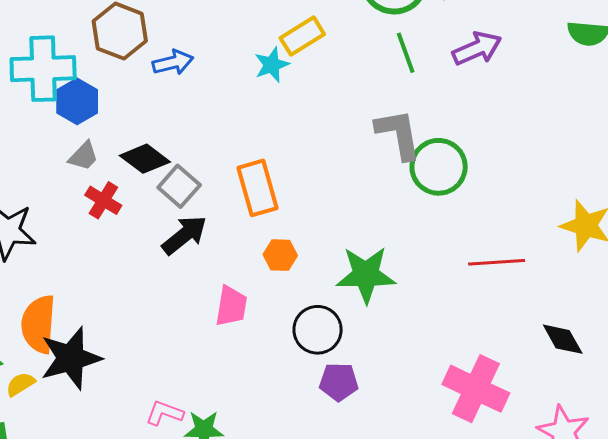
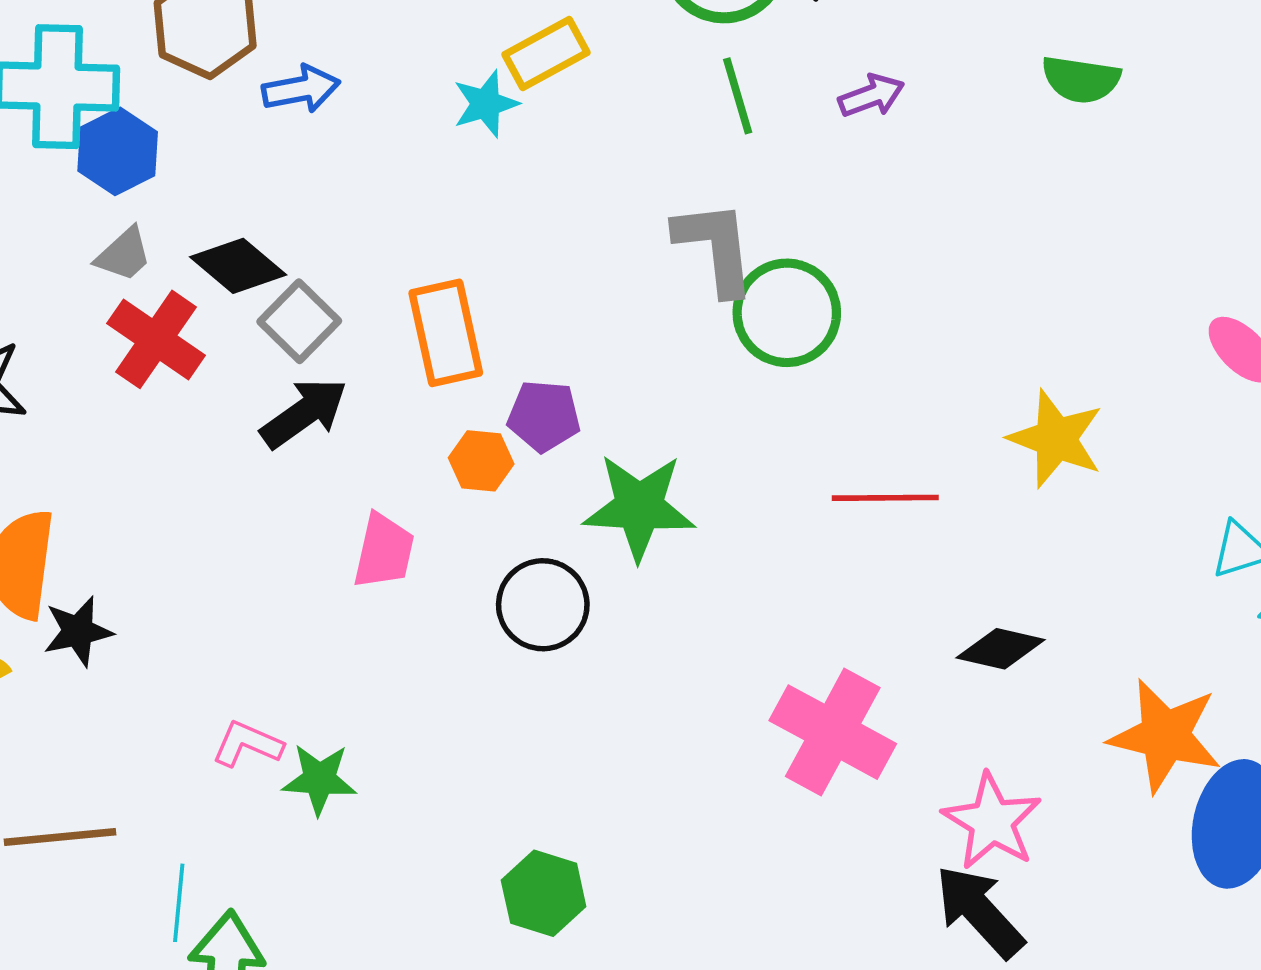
purple arrow: (477, 49) -> (872, 96), size x0.7
red cross: (103, 200) -> (156, 339), size x1.4
black diamond: (563, 339) -> (1001, 649), turned -51
black star: (71, 358) -> (78, 631), size x0.6
purple pentagon: (339, 382) -> (544, 416), moved

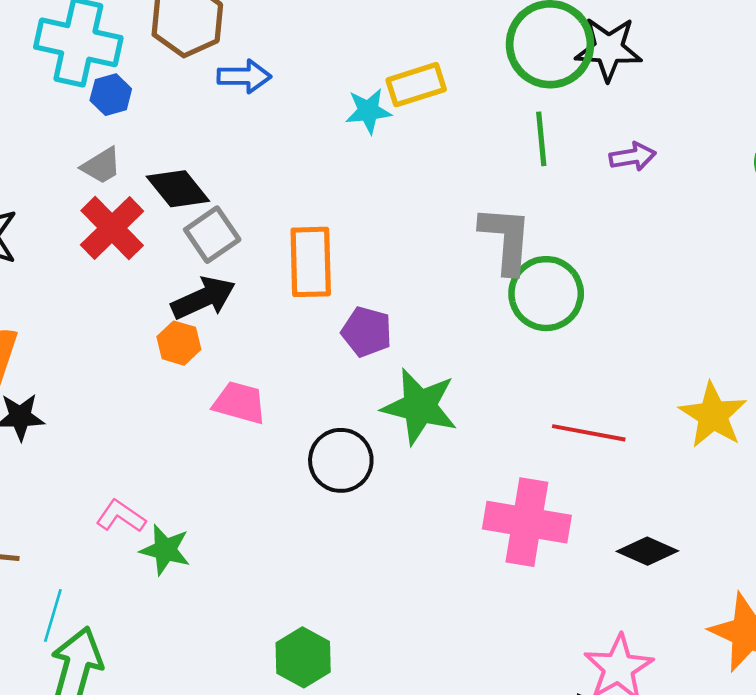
blue hexagon: (118, 151) -> (111, 95), size x0.7
orange hexagon: (481, 461) -> (179, 343), moved
pink trapezoid: (384, 551) -> (239, 403), turned -98
pink cross: (833, 732) -> (527, 522), moved, turned -30

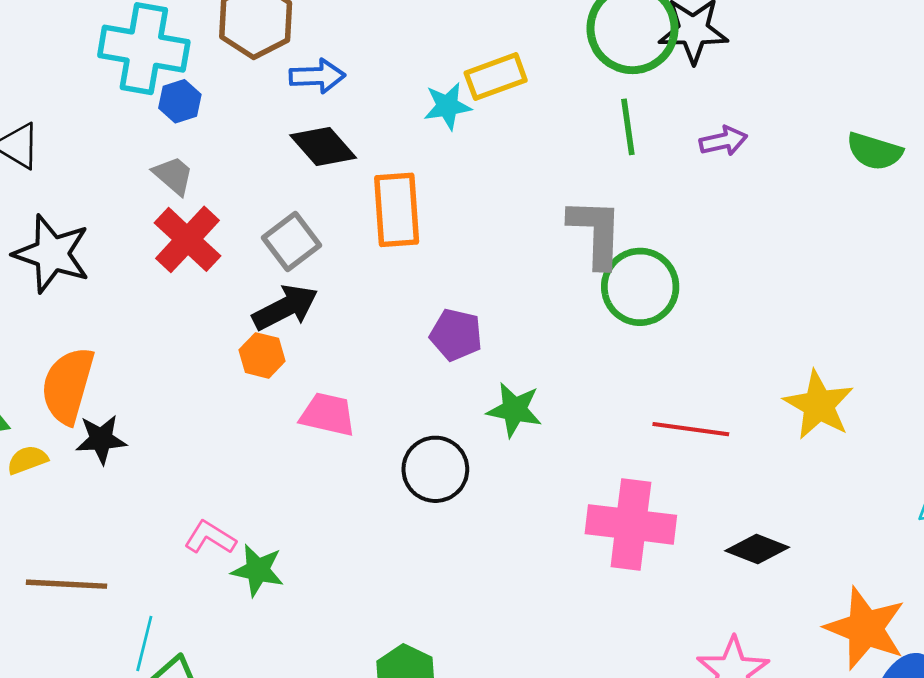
gray trapezoid: (101, 166) -> (173, 175), turned -105
black diamond: (178, 189) -> (323, 147), moved
orange rectangle: (311, 262) -> (397, 210), moved
green star: (420, 406) -> (514, 410), size x0.7

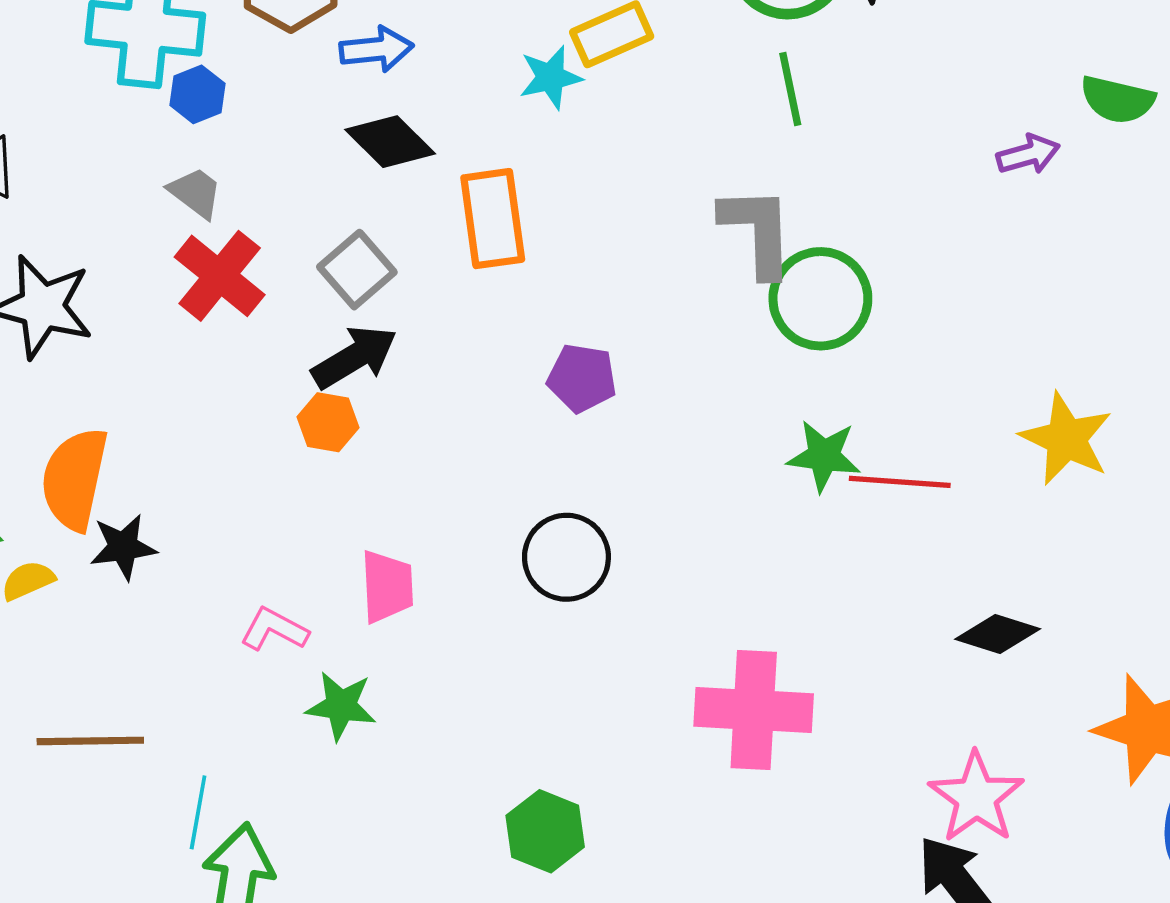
purple arrow: (723, 141) -> (1028, 154), moved
green star: (514, 410) -> (824, 456), moved
pink trapezoid: (328, 414) -> (387, 586), moved, turned 78
pink cross: (631, 524) -> (754, 710), moved
pink L-shape: (210, 538) -> (274, 629), moved

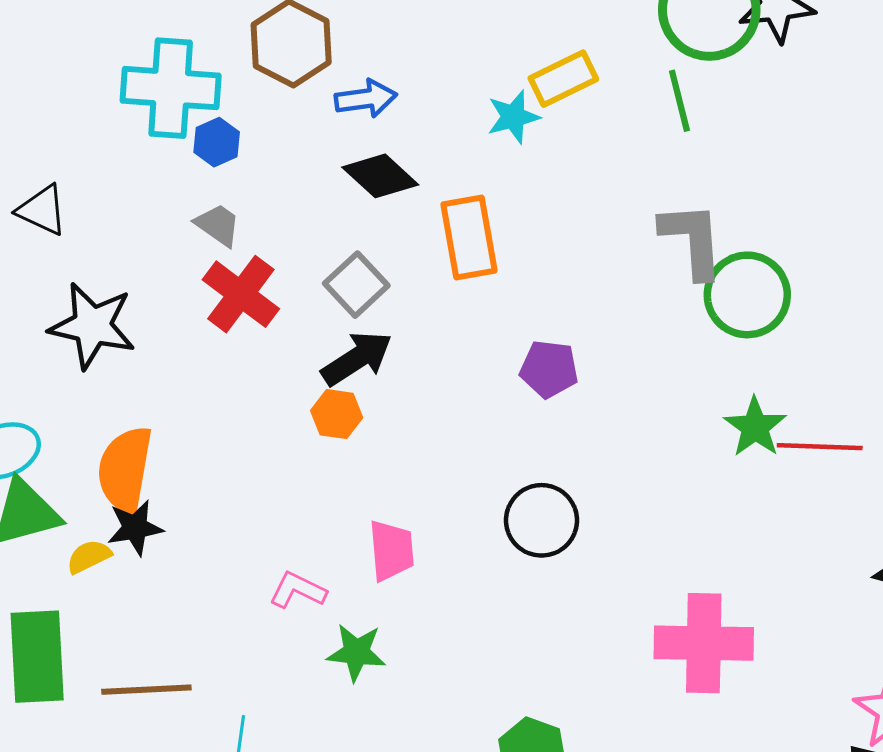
green line: (790, 89) -> (679, 101), moved
green star: (824, 456) -> (755, 427), turned 30
black star: (123, 547) -> (135, 528), moved

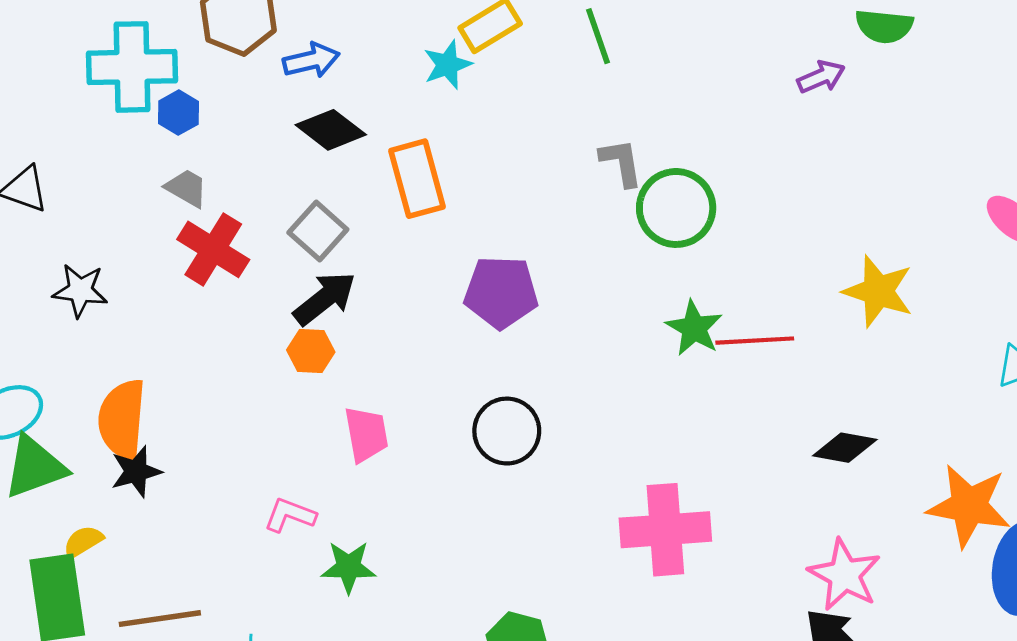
gray L-shape: (692, 240) -> (621, 162), size x0.7
black star: (92, 326) -> (80, 291), size x0.7
purple pentagon: (549, 369) -> (501, 292), size x1.4
pink trapezoid: (391, 550) -> (366, 434), moved
yellow semicircle: (89, 557) -> (83, 542), moved

